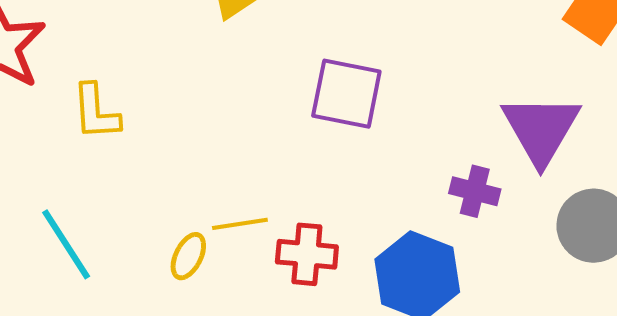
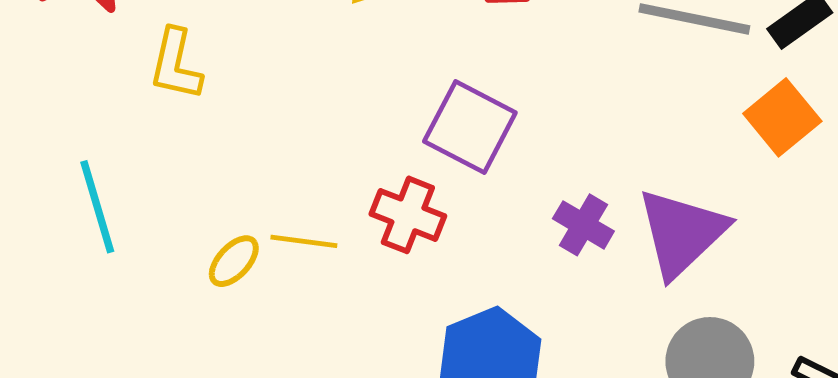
purple cross: (475, 191) -> (583, 225), moved
red cross: (307, 254) -> (408, 215), moved

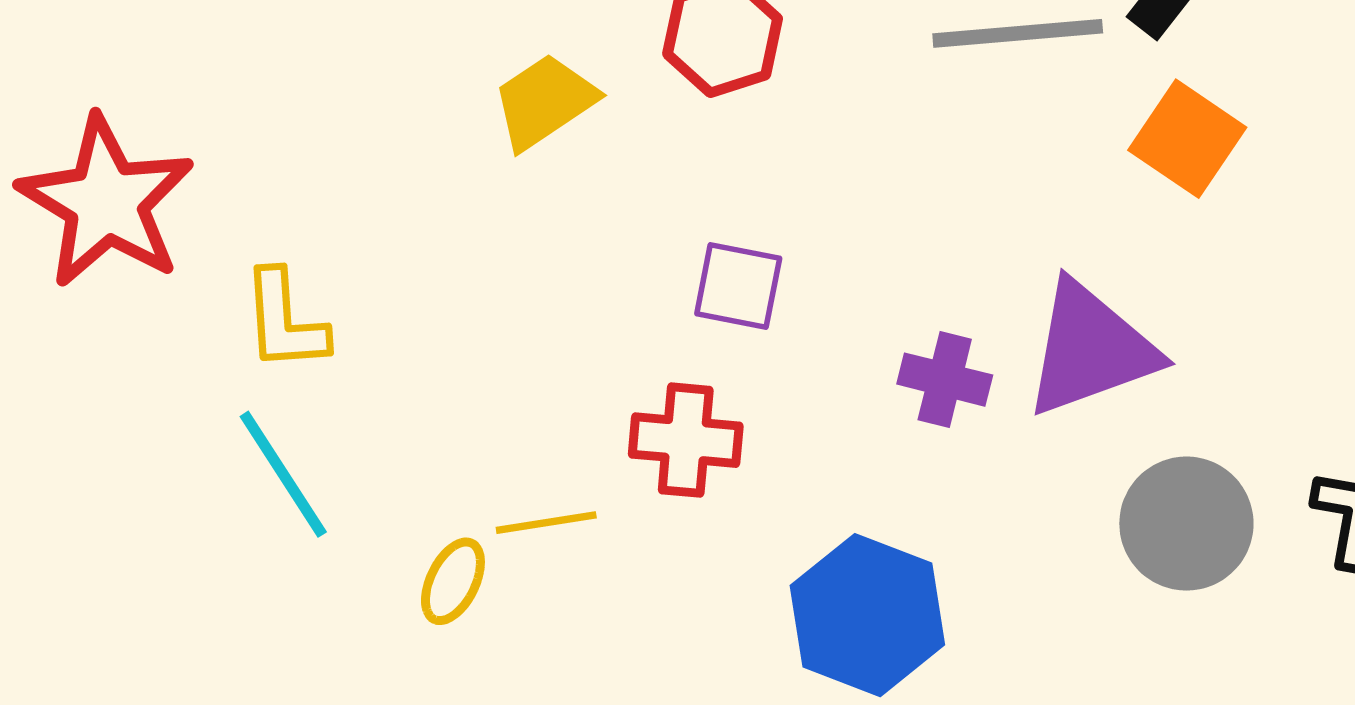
purple square: (470, 127) -> (738, 286), size x0.7
cyan line: (97, 207) -> (283, 474), moved
purple triangle: (682, 233) -> (1091, 349), turned 40

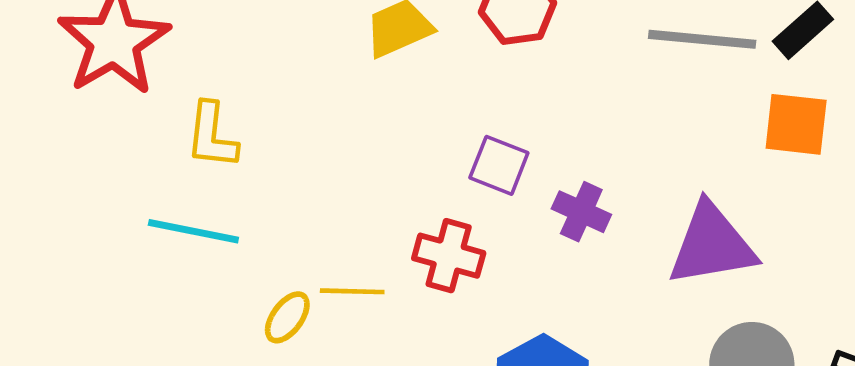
orange square: (1187, 139) -> (796, 124), turned -38
purple cross: (945, 380) -> (581, 212), moved
cyan line: (283, 474) -> (193, 231), turned -56

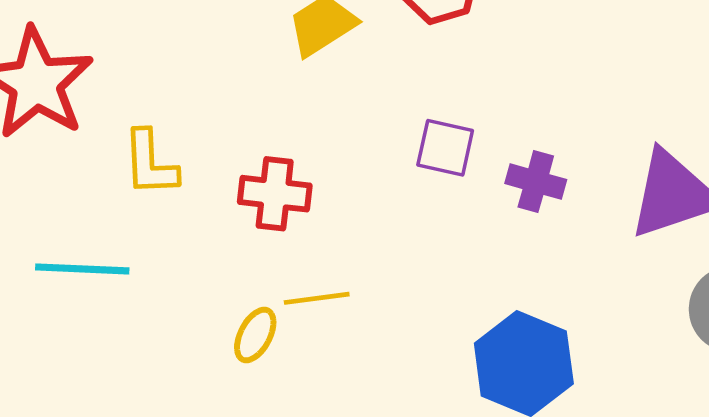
cyan line: (193, 231) -> (82, 269), moved
red cross: (449, 256) -> (275, 194), moved

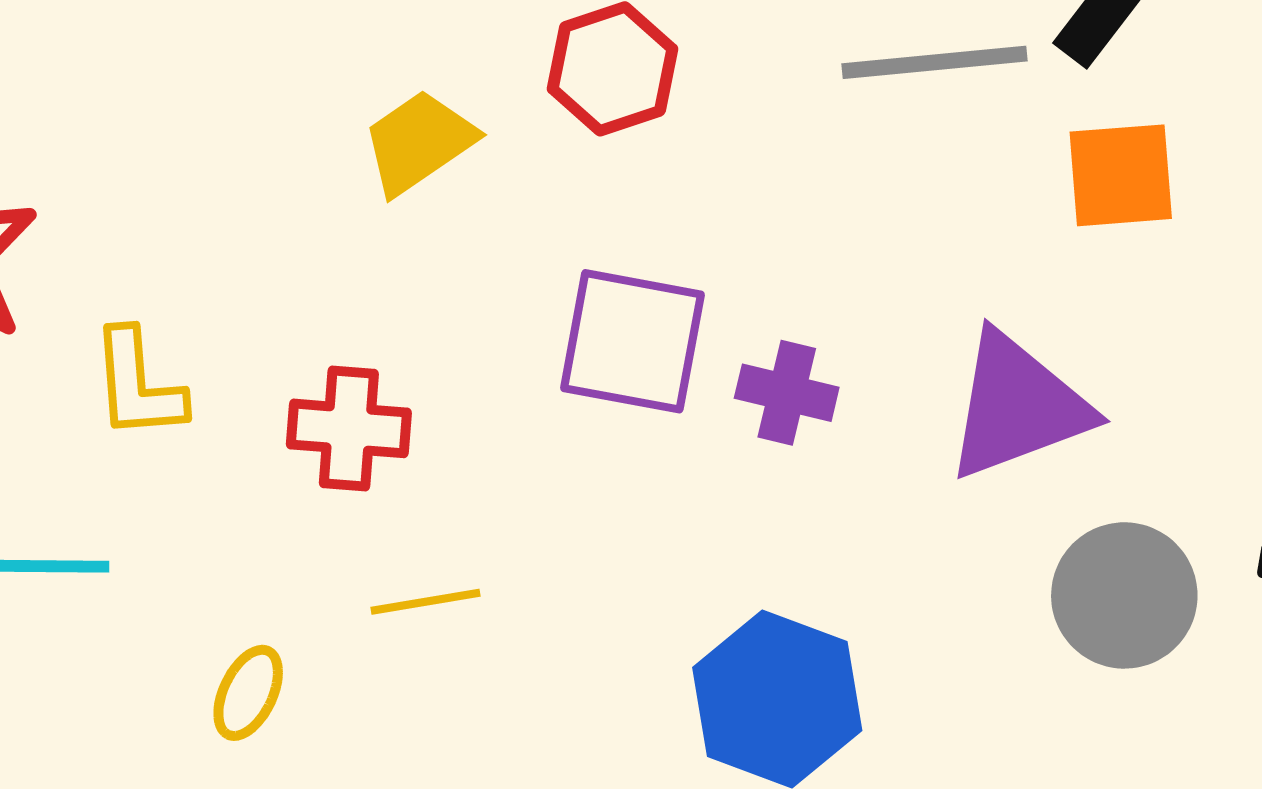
purple square: (445, 148) -> (632, 341), size x1.5
yellow ellipse: (255, 335) -> (248, 693), moved

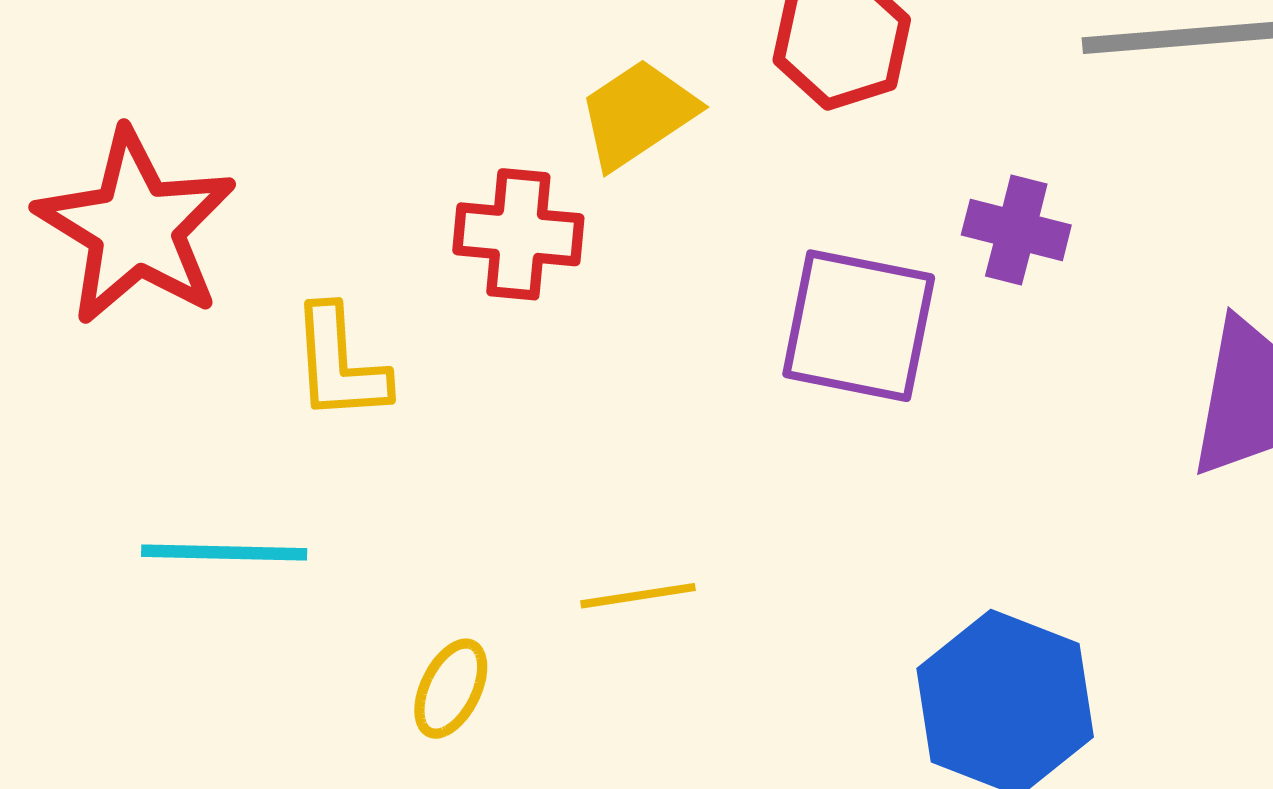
purple cross: (787, 393) -> (1016, 230), moved
red cross: (349, 428) -> (518, 234), moved

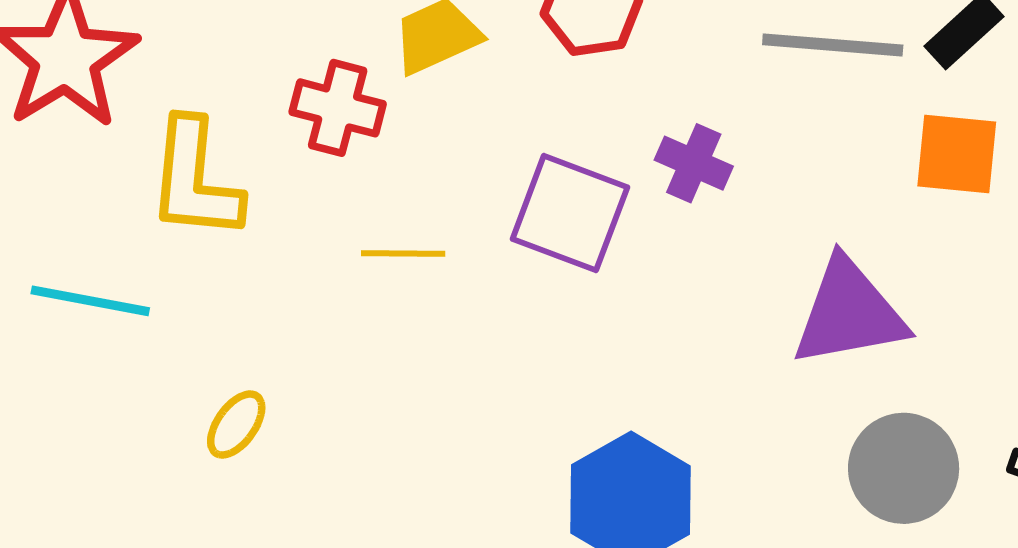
yellow L-shape: (340, 364) -> (195, 180), size x1.4
yellow line: (638, 596) -> (403, 254), moved

